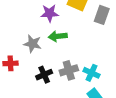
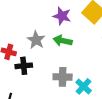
black cross: (44, 75) -> (24, 66), moved

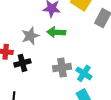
gray star: (36, 40) -> (30, 36), turned 30

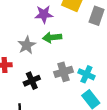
black cross: (22, 63) -> (32, 81), moved

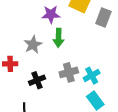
green arrow: (52, 37) -> (59, 38), turned -84
cyan cross: (86, 74) -> (92, 76), turned 35

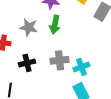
gray star: (33, 45) -> (29, 27), turned 30

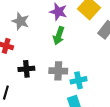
gray star: (29, 27) -> (21, 21), moved

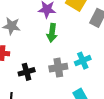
cyan cross: (79, 80) -> (83, 61), moved

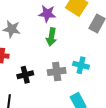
cyan cross: (83, 61) -> (81, 65), turned 35

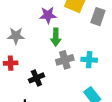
gray cross: (57, 71) -> (65, 60), moved

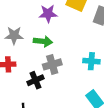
green arrow: (56, 37) -> (43, 41), moved, turned -84
gray cross: (65, 60) -> (52, 64), moved

